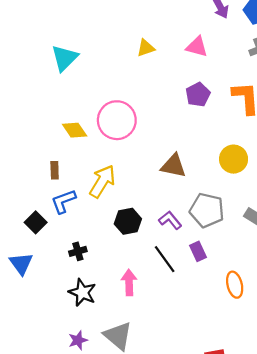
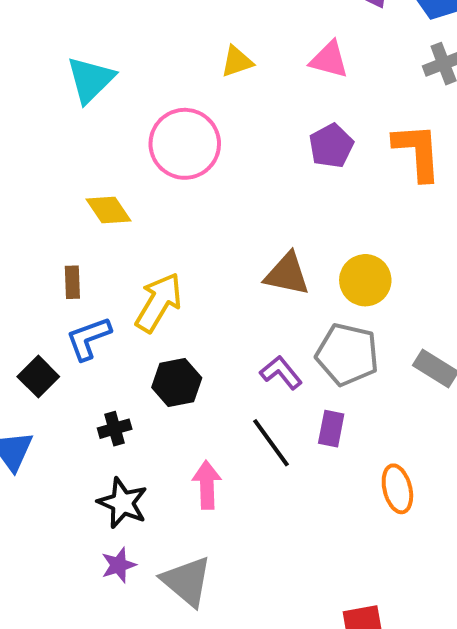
pink circle: (117, 120) -> (185, 144), moved
yellow circle: (234, 159) -> (365, 280), moved
black hexagon: (128, 221) -> (177, 383), moved
purple rectangle: (198, 251) -> (331, 429), turned 36
purple star: (78, 340) -> (119, 565), moved

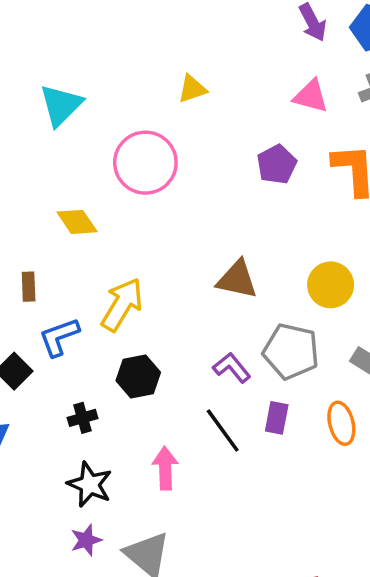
pink triangle: (329, 60) -> (311, 96), moved
yellow circle: (365, 280) -> (331, 285), moved
brown rectangle: (72, 282) -> (29, 287), moved
orange ellipse: (397, 489) -> (341, 423), moved

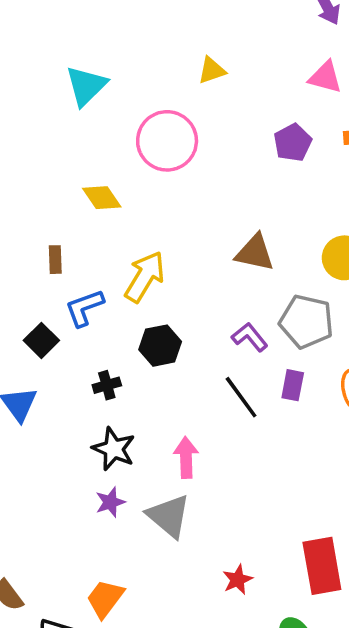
pink arrow: (165, 468) -> (186, 457), moved

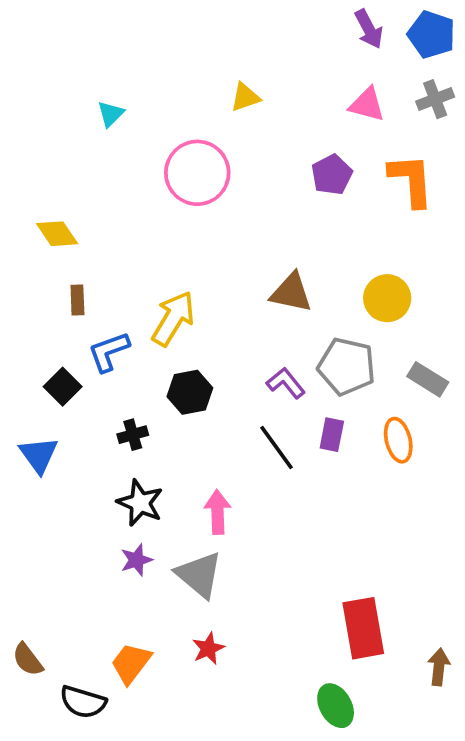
cyan triangle: (86, 86) -> (111, 114), size x0.6
yellow diamond: (102, 198) -> (57, 234), moved
red star: (238, 580) -> (208, 648), moved

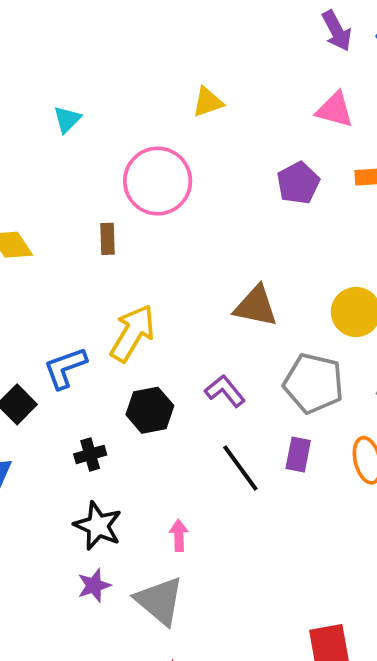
brown rectangle: (77, 300) -> (108, 239), moved
purple L-shape: (286, 383) -> (225, 391), moved
pink arrow: (218, 512) -> (179, 535), size x0.7

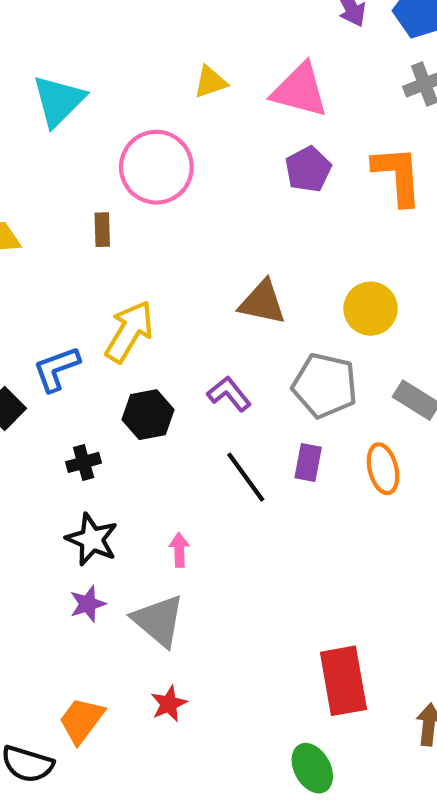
pink triangle: (335, 110) -> (300, 90), moved, size x1.4
cyan triangle: (67, 119) -> (59, 101), size x1.8

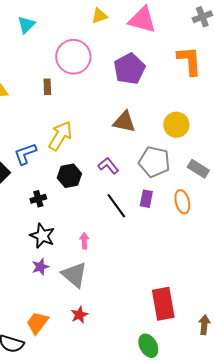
cyan triangle: (59, 101) -> (26, 25), size x0.7
purple pentagon: (308, 169) -> (129, 69), moved, size x1.4

